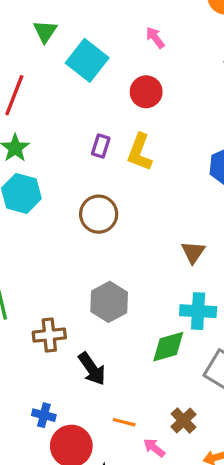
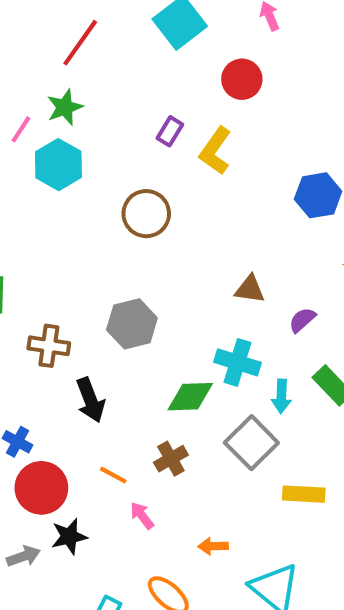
brown triangle: (193, 252) -> (250, 289), turned 50
brown cross: (183, 421) -> (171, 459), moved

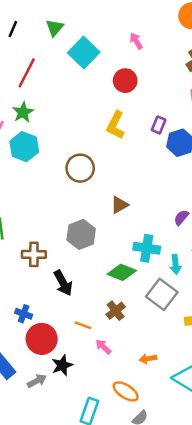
purple rectangle: (170, 131) -> (159, 125), moved
brown triangle: (250, 289) -> (119, 205), moved, turned -30
green diamond: (190, 397) -> (122, 272), turned 32

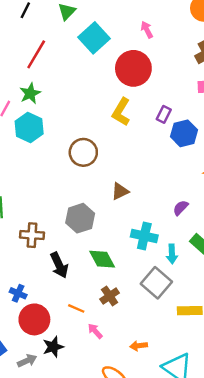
red circle: (125, 81) -> (133, 68), size x1.5
green diamond: (122, 272) -> (102, 259), moved, turned 36

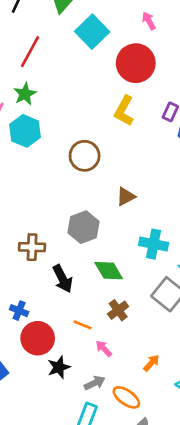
orange arrow: (139, 346) -> (151, 363), turned 140
gray arrow: (27, 361) -> (95, 383), moved

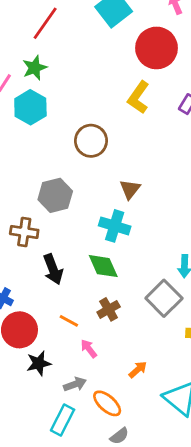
brown triangle: (126, 197) -> (130, 189), turned -30
gray hexagon: (83, 227) -> (55, 195), moved
cyan cross: (154, 244) -> (115, 226), moved

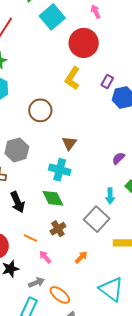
orange arrow: (138, 370) -> (81, 257), moved

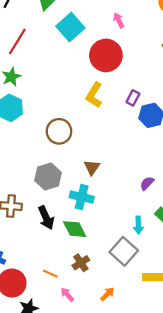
gray hexagon: (17, 150) -> (48, 177), moved
black arrow: (18, 202) -> (46, 218), moved

